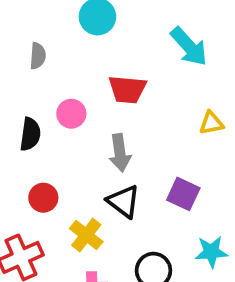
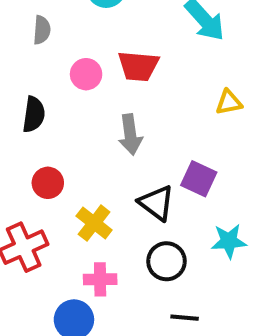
pink circle: (71, 114) -> (86, 74), moved
black triangle: (124, 201) -> (156, 203), moved

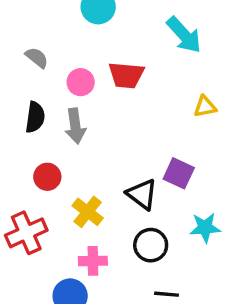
gray semicircle: (42, 30) -> (37, 58), moved, turned -55
gray arrow: (130, 135) -> (75, 126), moved

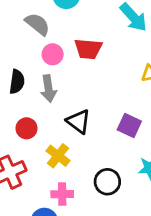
gray semicircle: (37, 58) -> (37, 24), moved, size x1.4
black triangle: (142, 194) -> (79, 121), moved

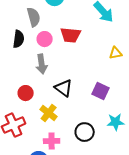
gray semicircle: (37, 24) -> (34, 17), turned 36
black semicircle: (17, 82) -> (19, 39), moved

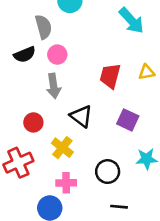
red trapezoid: (71, 35) -> (110, 76), moved, turned 100
black semicircle: (19, 39) -> (25, 55), turned 60

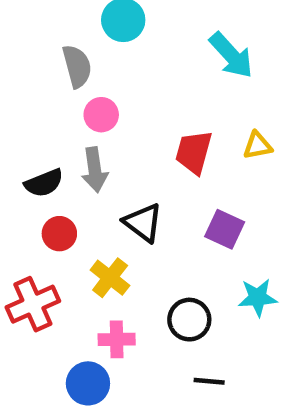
black semicircle: (25, 55) -> (44, 183), moved

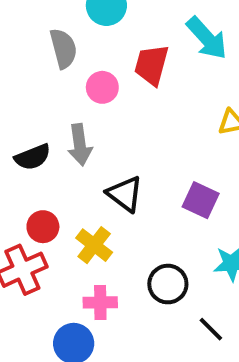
pink circle: (101, 115) -> (102, 87), moved
red trapezoid: (194, 152) -> (151, 65), moved
red circle: (59, 234) -> (43, 227), moved
black line: (209, 381) -> (211, 329), moved, turned 40

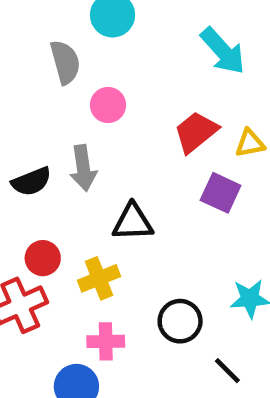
red trapezoid: (151, 65) -> (196, 132), moved, turned 36
black triangle: (125, 194) -> (133, 222), turned -39
purple square: (201, 200) -> (221, 193), moved
yellow cross: (94, 245) -> (99, 278), turned 30

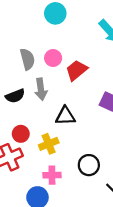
gray semicircle: (65, 62) -> (27, 59), moved
red trapezoid: (196, 132) -> (77, 70), moved

